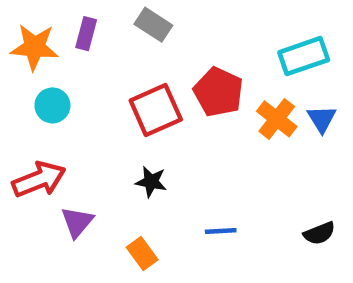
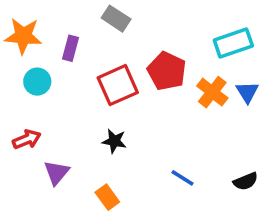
purple rectangle: (86, 34) -> (71, 48), moved
red arrow: (39, 179) -> (27, 139), size x0.7
blue line: (221, 231) -> (183, 178), moved, turned 35

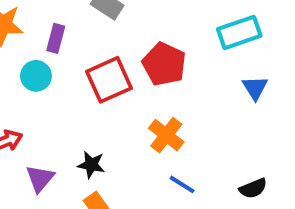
cyan circle: (37, 82) -> (36, 76), moved
orange cross: (212, 92) -> (166, 135), moved
black star: (114, 141) -> (91, 165), moved

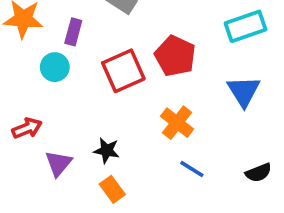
blue triangle: (255, 88) -> (244, 91), moved, size x1.4

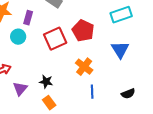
blue line: (192, 169) -> (92, 92), turned 56

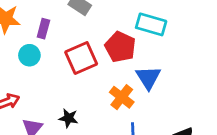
cyan rectangle: (121, 15) -> (151, 24), moved, turned 35
blue triangle: (120, 50) -> (148, 78), moved

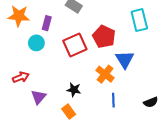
cyan rectangle: (151, 24) -> (139, 20), moved, turned 60
black star: (69, 118) -> (74, 90), moved

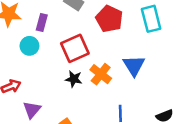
red pentagon: (104, 37) -> (109, 19), moved
orange cross: (105, 74) -> (101, 74), moved
black star: (74, 90) -> (74, 79), moved

